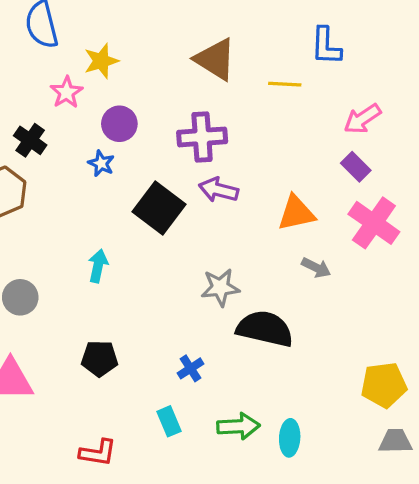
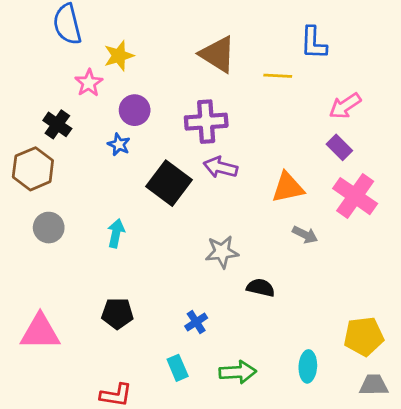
gray circle: (20, 297) -> (49, 228), moved
black semicircle: (265, 329) -> (261, 288), size x0.6
cyan ellipse: (290, 438) -> (308, 366), moved

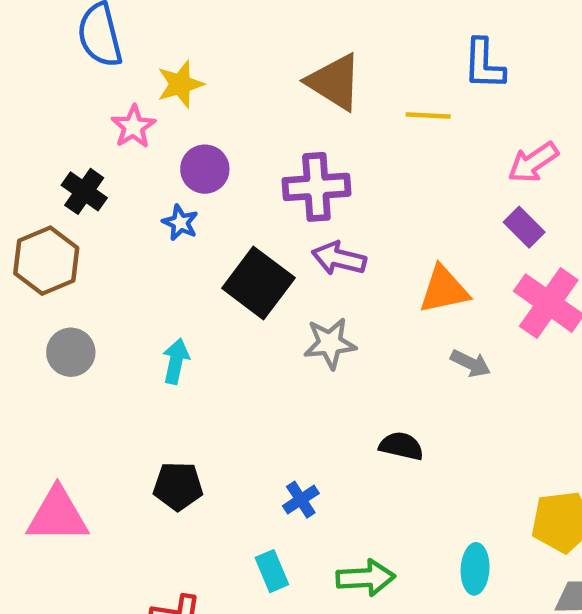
gray star: (222, 252) -> (330, 343), moved

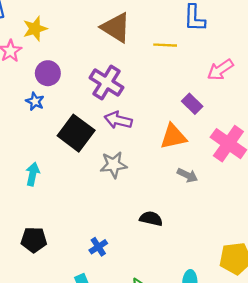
purple cross: (316, 187) -> (107, 83), turned 36
purple rectangle: (524, 227) -> (192, 104), moved

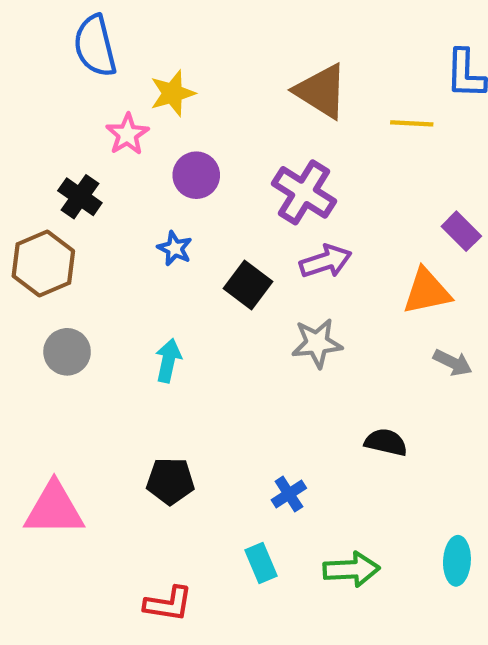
blue star: (35, 101) -> (175, 248), moved
purple arrow: (118, 120) -> (326, 261), turned 148
black square: (76, 133) -> (248, 285), size x0.7

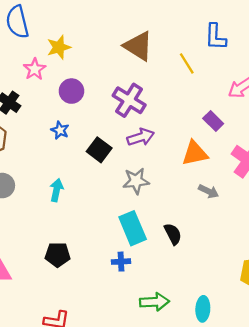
yellow line: (412, 123) -> (187, 63), turned 55
black semicircle: (386, 442) -> (173, 234), turned 50
blue cross: (289, 494) -> (121, 262), turned 30
cyan ellipse: (457, 561) -> (203, 309), moved
cyan rectangle: (261, 563) -> (133, 228), moved, size x1.6

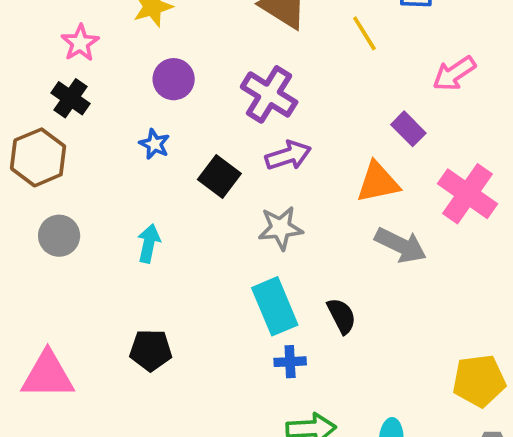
pink star: (35, 69) -> (80, 43), moved
gray arrow: (209, 191) -> (401, 245), size x1.5
blue cross: (121, 262) -> (290, 362), moved

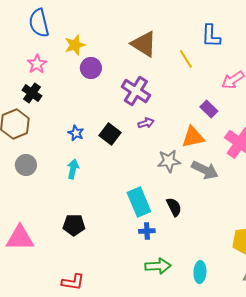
purple circle: (174, 79) -> (91, 68), moved
blue star: (155, 144) -> (76, 133), moved
purple arrow: (288, 156) -> (146, 123), size x0.7
gray star: (280, 228) -> (169, 161), moved

